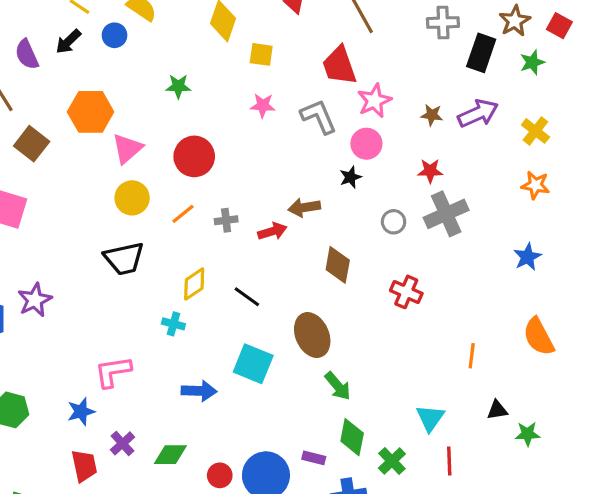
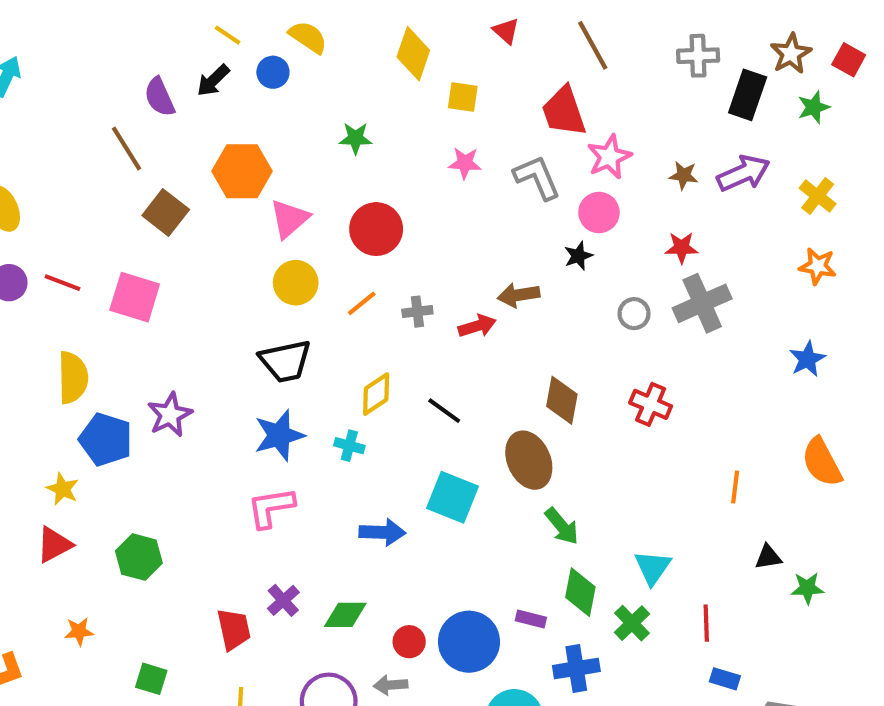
brown diamond: (338, 265) -> (562, 400), moved
blue star: (81, 412) -> (279, 435), moved, size x1.4
cyan triangle: (430, 418) -> (653, 567), moved

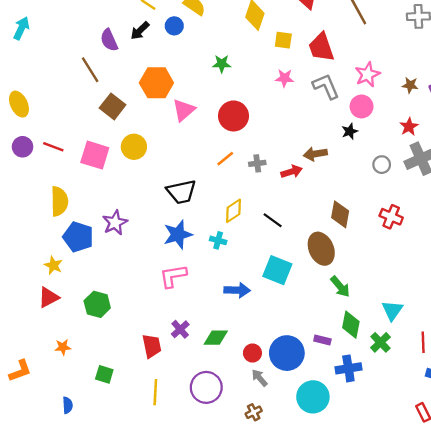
red trapezoid: (564, 111) -> (321, 47), moved
red star: (682, 248) -> (409, 127), turned -30
yellow circle: (296, 283) -> (134, 147), moved
gray arrow: (391, 685) -> (260, 378), moved, turned 54

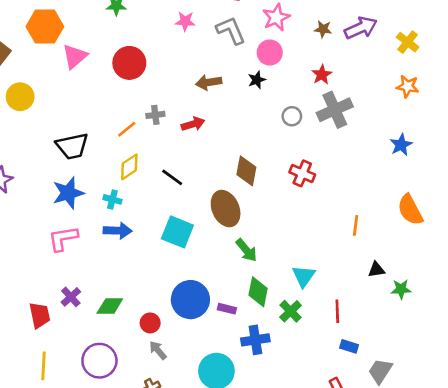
brown arrow: (315, 154) -> (209, 82), moved
orange line: (225, 159) -> (127, 129), moved
blue arrow: (237, 290) -> (118, 231), moved
blue circle: (287, 353) -> (190, 300), moved

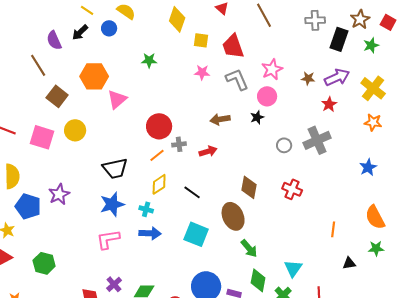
yellow cross: (408, 42) -> (373, 88), size x1.4
red circle: (129, 63) -> (159, 126), moved
red star: (322, 75) -> (329, 104), moved
green star: (401, 289) -> (376, 248), moved

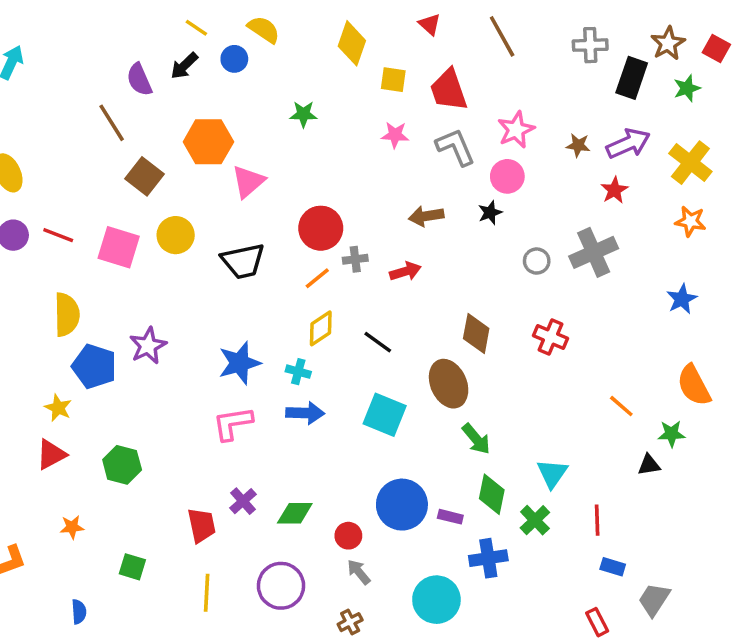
black trapezoid: (115, 168) -> (243, 261), moved
orange line: (333, 229) -> (621, 406), turned -56
green star: (376, 248) -> (671, 434), moved

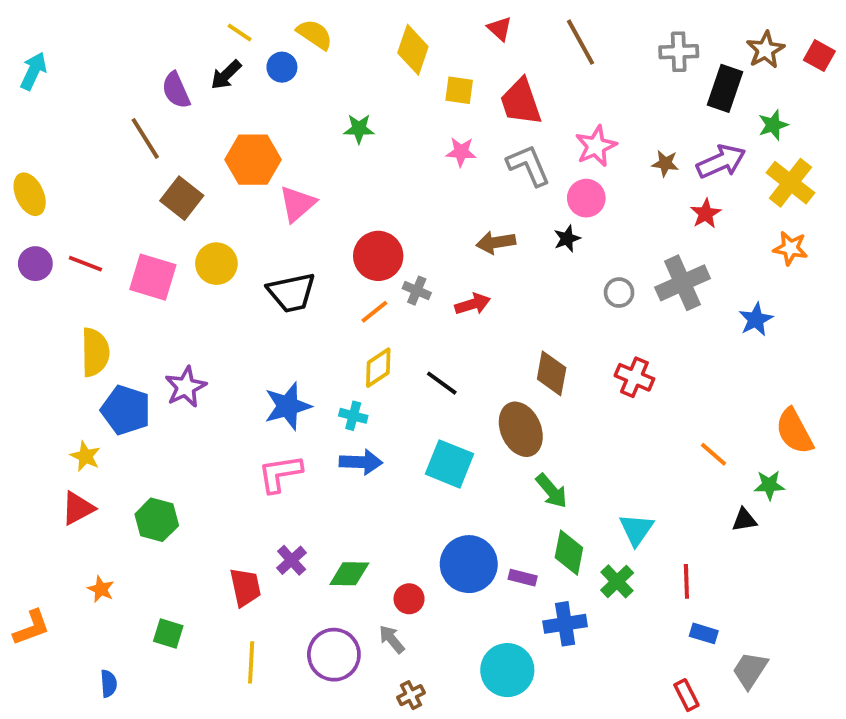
green star: (687, 88) -> (773, 125), moved
gray cross: (355, 259) -> (417, 291), turned 30
blue star: (682, 299) -> (756, 319), moved
orange star: (72, 527) -> (101, 589), turned 30
gray arrow: (359, 572) -> (392, 639), moved

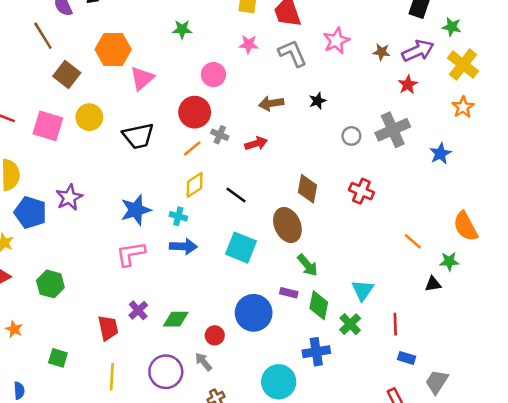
green star: (773, 125) -> (452, 27), turned 30
pink circle: (586, 198) -> (213, 75), moved
orange star: (790, 248) -> (463, 107), turned 30
purple rectangle: (523, 578) -> (289, 293), moved

